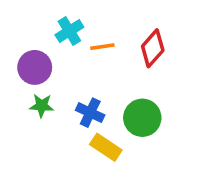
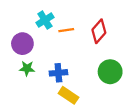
blue cross: (90, 113) -> (58, 73), turned -30
green circle: (142, 118) -> (110, 72), moved

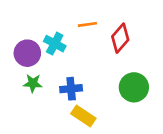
cyan cross: (45, 20) -> (55, 44), moved, turned -30
orange line: (66, 30) -> (87, 24), moved

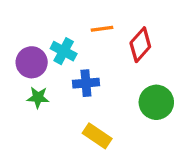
blue cross: (71, 89) -> (86, 83), moved

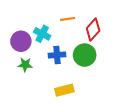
green circle: (156, 102) -> (85, 55), moved
yellow rectangle: (97, 136) -> (64, 90), turned -48

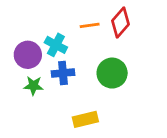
red diamond: (93, 30) -> (121, 22), moved
blue cross: (57, 55) -> (63, 73), moved

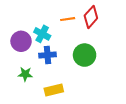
green star: (33, 86) -> (25, 74), moved
yellow rectangle: (85, 119) -> (54, 90), moved

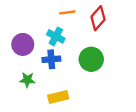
orange line: (68, 19) -> (67, 12), moved
cyan cross: (42, 34) -> (56, 36), moved

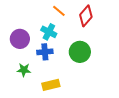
orange line: (67, 12) -> (59, 11), turned 48

